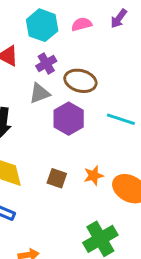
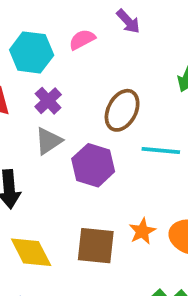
purple arrow: (119, 19) -> (128, 21), turned -66
brown ellipse: (80, 81) -> (122, 110), moved, turned -64
brown square: (57, 178) -> (96, 246), size x1.5

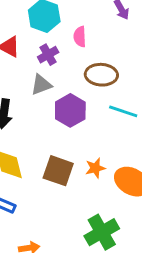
pink semicircle: (82, 40) -> (80, 37), moved, turned -78
brown ellipse: (122, 110) -> (101, 75), turned 52

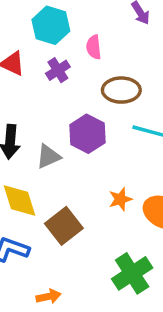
gray triangle: (41, 85) -> (48, 157), moved
brown square: (58, 171) -> (64, 226), moved, turned 36

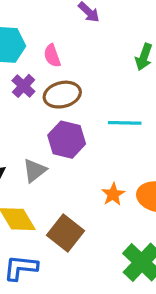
brown ellipse: (121, 90) -> (62, 95), moved

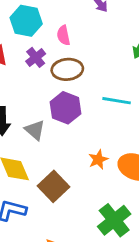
gray triangle: (35, 170) -> (35, 130), turned -50

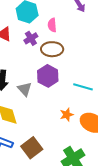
cyan line: (117, 101) -> (83, 87), moved
brown square: (53, 186) -> (32, 148), moved

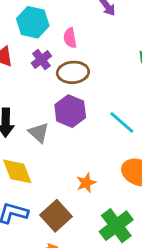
cyan line: (83, 87) -> (122, 122), turned 30
orange star: (67, 115) -> (86, 183), moved

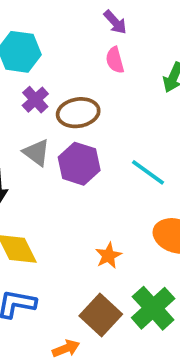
pink semicircle: (70, 38) -> (115, 60), moved
gray triangle: (39, 133) -> (36, 152), moved
brown square: (56, 216) -> (101, 315), moved

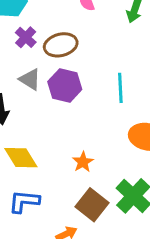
cyan line: (148, 172) -> (120, 88), turned 56
orange star: (108, 256) -> (83, 162), moved

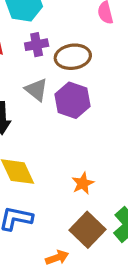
purple cross: (26, 37) -> (37, 45), turned 30

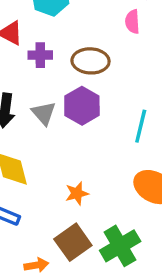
purple cross: (37, 45) -> (40, 55), moved
gray triangle: (36, 90) -> (44, 113), moved

